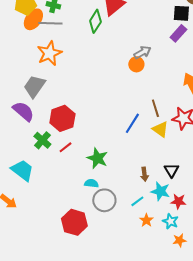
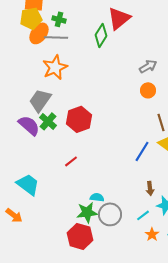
orange circle: (136, 64) -> (148, 90), moved
red hexagon: (62, 118) -> (79, 119), moved
blue line: (132, 123) -> (142, 151), moved
green cross: (42, 140) -> (48, 121), moved
green star: (97, 158) -> (87, 212), moved, turned -30

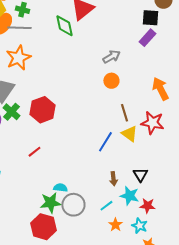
green diamond: (101, 35) -> (64, 26), turned -45

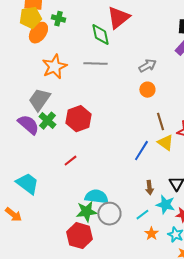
gray line: (19, 28) -> (95, 64), moved
cyan semicircle: (60, 188) -> (96, 197), size x1.6

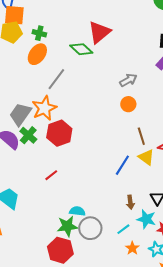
orange ellipse: (38, 33) -> (37, 54), moved
green diamond: (100, 35) -> (81, 49), turned -35
gray line: (95, 64) -> (56, 79), moved, turned -55
orange star: (54, 67) -> (44, 108), moved
cyan semicircle: (96, 197) -> (77, 211), size x0.7

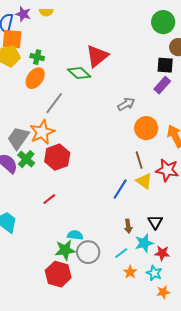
orange circle: (128, 104) -> (146, 128), moved, size x1.5
cyan star: (146, 219) -> (144, 243), turned -30

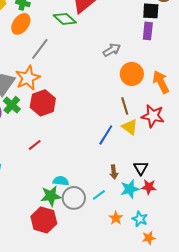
purple rectangle: (162, 85) -> (148, 31), turned -36
cyan line: (121, 253) -> (99, 195), moved
red star: (162, 253) -> (149, 187), moved

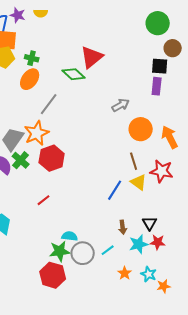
orange star: (149, 238) -> (164, 286), moved

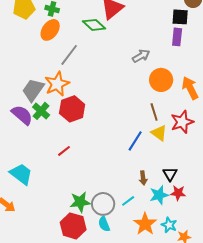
red star: (162, 171) -> (182, 122), turned -30
cyan semicircle: (70, 236) -> (104, 224), moved, turned -119
orange star: (125, 273) -> (145, 224), size x1.6

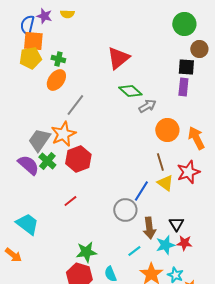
green diamond: (94, 25) -> (130, 91), moved
brown arrow: (143, 178) -> (149, 228), size x1.5
gray circle: (103, 204) -> (125, 210), moved

